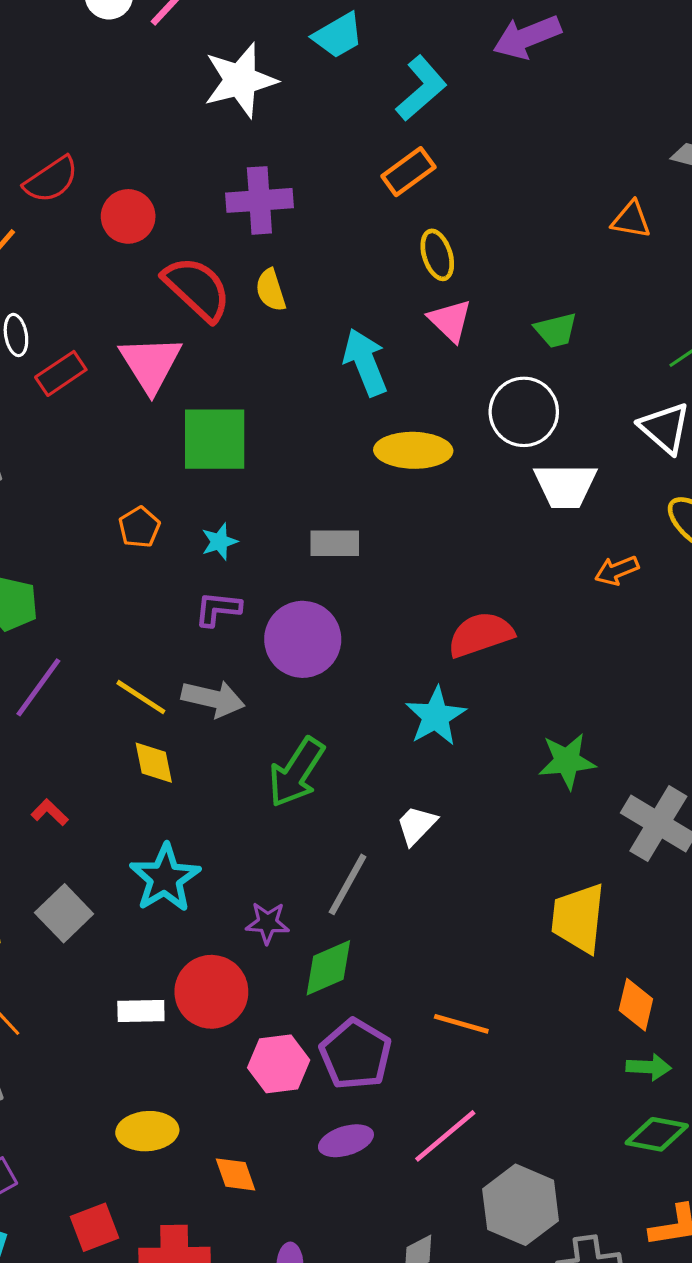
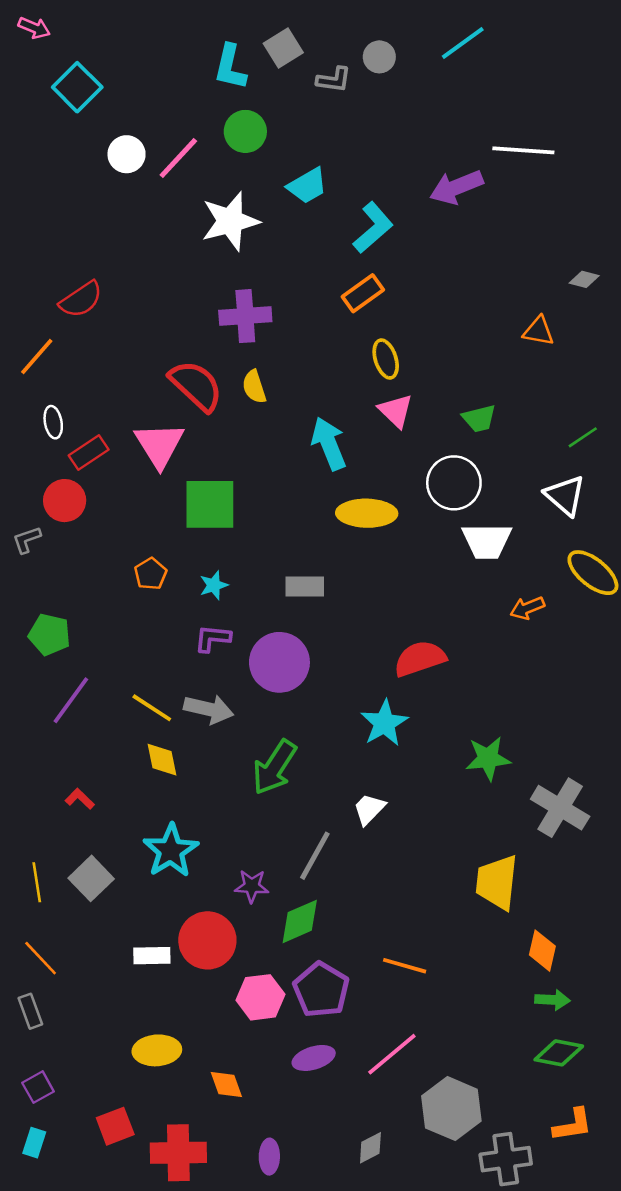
red circle: (128, 216) -> (65, 501), moved

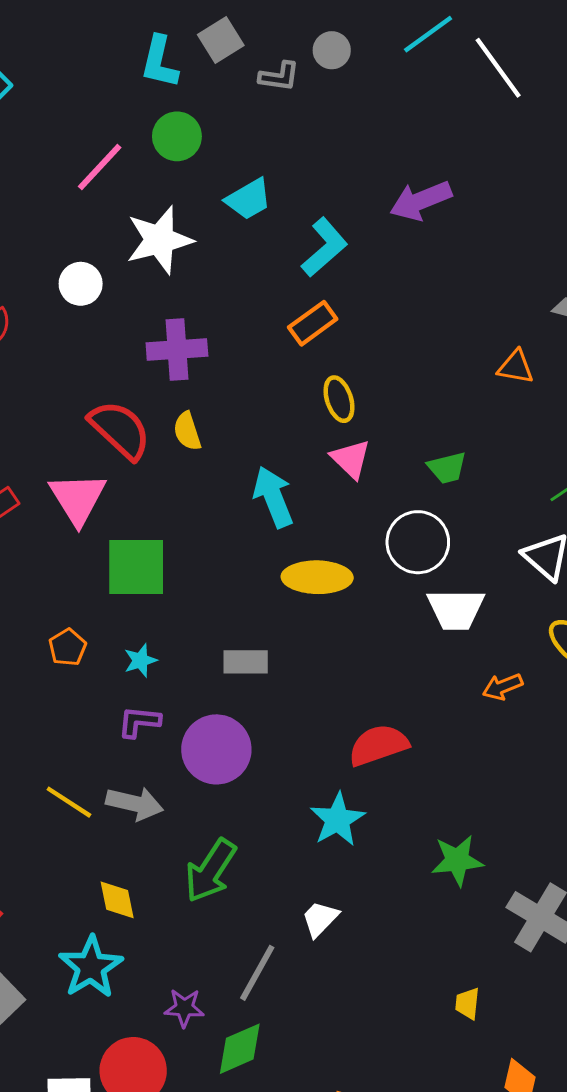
white line: (523, 150) -> (498, 68), moved, turned 50
white circle: (127, 154) -> (81, 284), moved
yellow diamond: (162, 760) -> (117, 900), moved
yellow trapezoid: (497, 882) -> (467, 1003), size x0.5

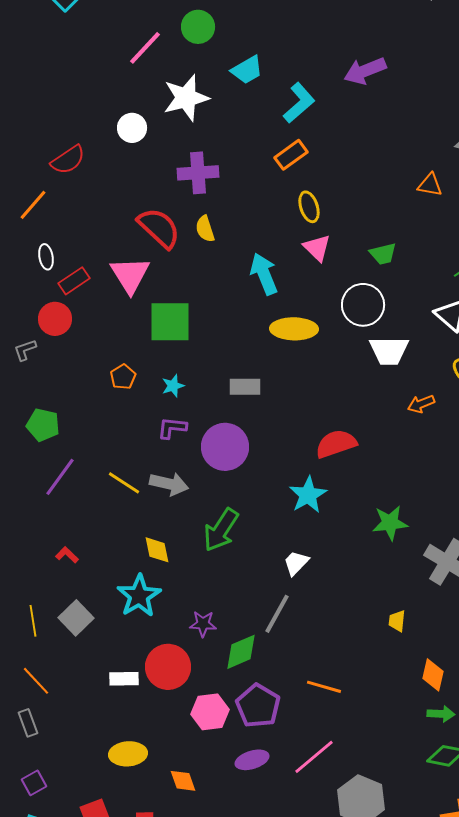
gray line: (257, 973) -> (277, 614), moved

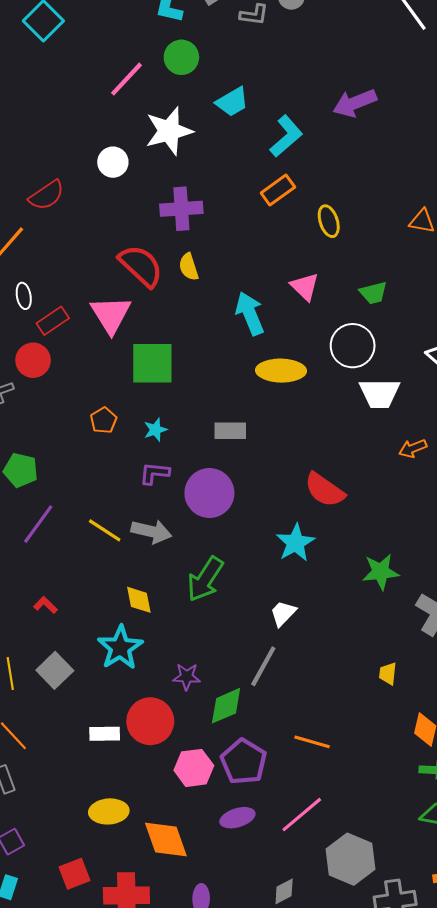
yellow ellipse: (309, 207) -> (329, 221), moved
red semicircle: (336, 444) -> (325, 490), turned -126
orange diamond: (183, 781) -> (166, 839), size x1.6

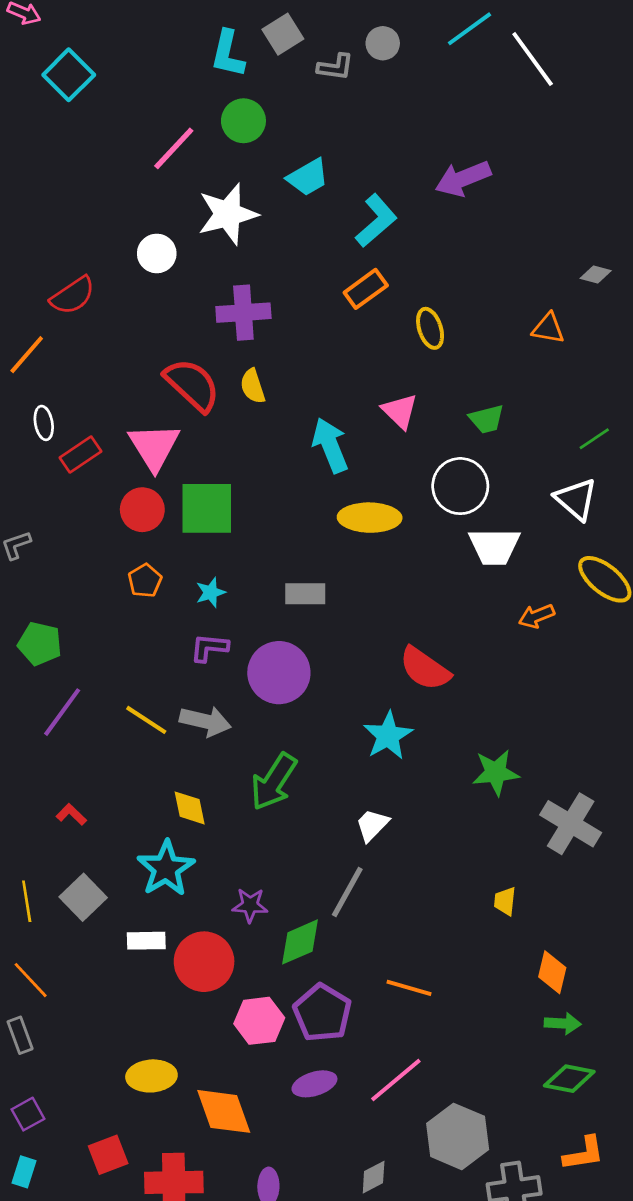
red circle: (33, 360) -> (142, 510), moved
white rectangle: (105, 734) -> (146, 941), moved

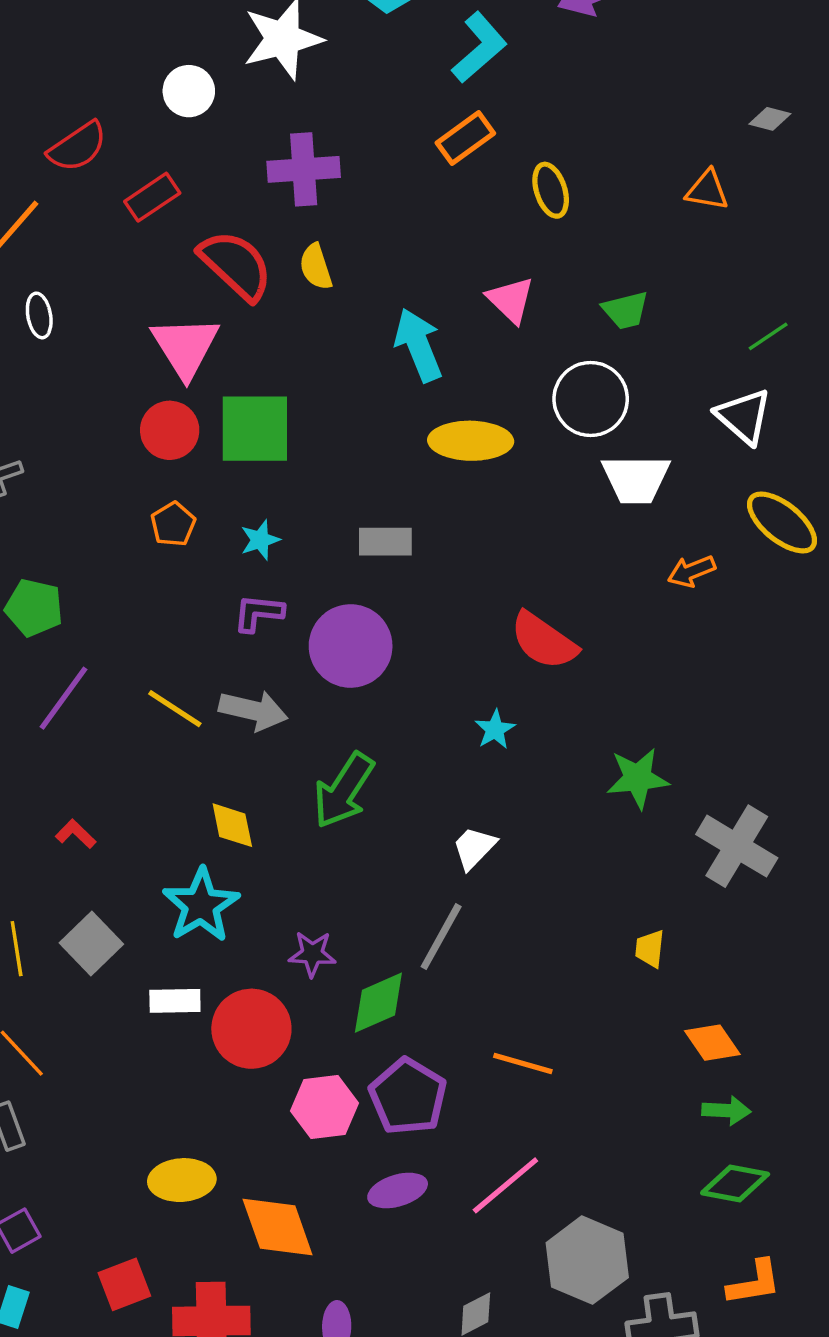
red rectangle: (81, 454) -> (152, 197), moved
cyan star: (388, 736) -> (495, 730), size x0.6
orange diamond: (552, 972) -> (712, 1043), turned -48

